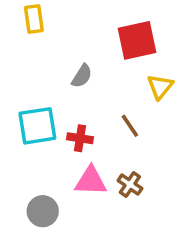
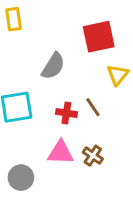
gray semicircle: (82, 76) -> (53, 66), size x1.4
red cross: (80, 138) -> (66, 113), moved

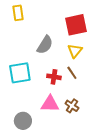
yellow triangle: (118, 75) -> (75, 51), moved

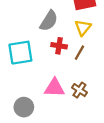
brown line: (72, 73) -> (79, 53), turned 64
red cross: (54, 77) -> (59, 46), moved

